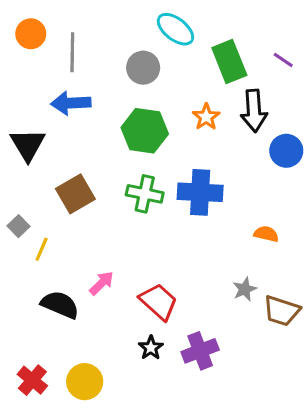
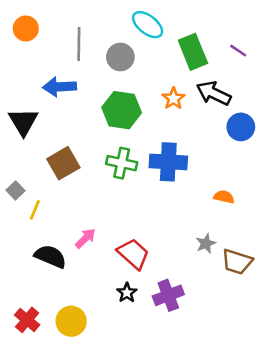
gray line: (72, 52) -> (79, 44), moved
black arrow: (254, 111) -> (214, 93), turned 120

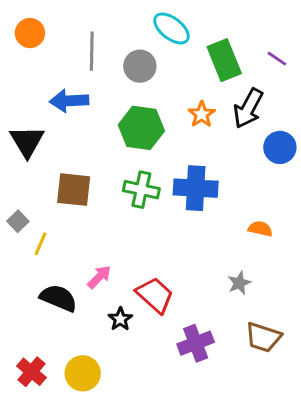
black arrow: (214, 93) -> (248, 108), turned -88
brown square: (63, 163) -> (74, 190), turned 36
brown trapezoid: (237, 262) -> (263, 337), moved
black star: (127, 293) -> (120, 319), moved

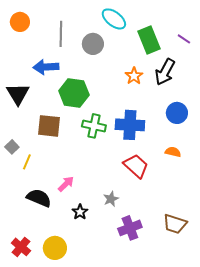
green hexagon: (141, 128) -> (74, 93), moved
blue circle: (280, 147) -> (177, 113), moved
gray star: (239, 283) -> (111, 199), moved
red trapezoid: (155, 295) -> (136, 166), moved

